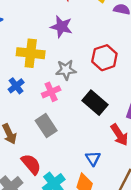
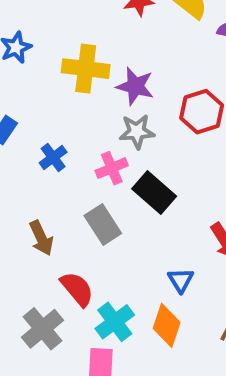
purple star: (61, 27) -> (135, 86), moved
yellow cross: (31, 53) -> (86, 69), moved
black rectangle: (95, 103) -> (154, 193), moved

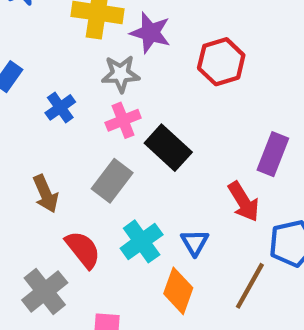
gray star: (137, 131) -> (121, 74), moved
gray rectangle: (103, 225) -> (112, 181), turned 69
cyan cross: (115, 322) -> (142, 241), moved

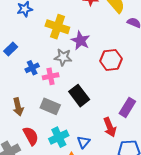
pink cross: (123, 120) -> (51, 76), moved
gray rectangle: (112, 181) -> (50, 106), turned 66

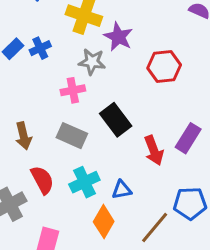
blue cross: (32, 68) -> (40, 48), moved
red arrow: (110, 127) -> (154, 150), moved
blue triangle: (83, 142) -> (122, 190), turned 40

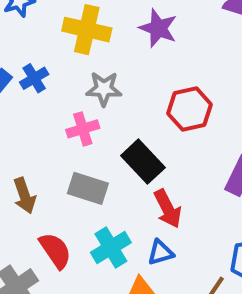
purple star: (118, 37) -> (158, 28), moved
red hexagon: (164, 67) -> (190, 109), moved
red arrow: (154, 150) -> (168, 209), moved

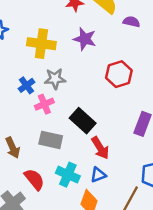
blue cross: (34, 78) -> (27, 85), moved
red hexagon: (190, 109) -> (119, 74), moved
cyan cross: (111, 248) -> (68, 175), turned -30

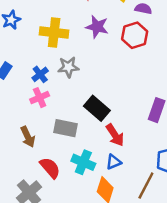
red hexagon: (119, 74) -> (135, 35), moved
pink cross: (44, 104) -> (40, 98), moved

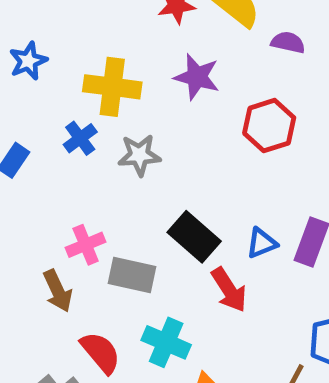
red hexagon: (135, 35) -> (269, 126), moved
blue cross: (40, 74) -> (80, 138), moved
pink cross: (40, 98) -> (86, 245), moved
blue triangle: (114, 162) -> (262, 243), moved

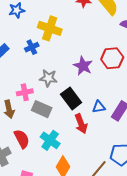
purple star: (197, 77) -> (83, 66), moved
gray star: (139, 155) -> (48, 78), moved

